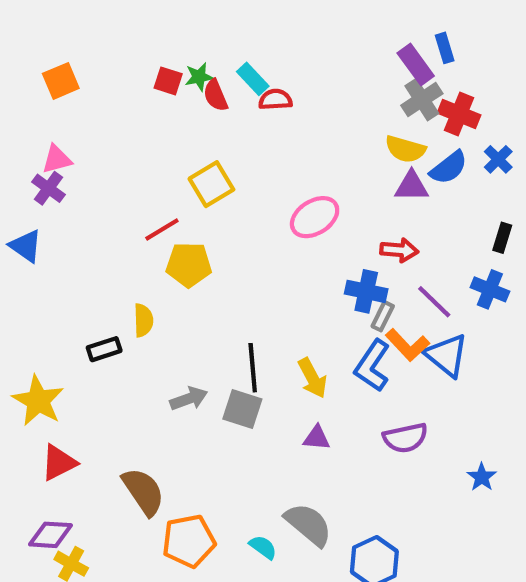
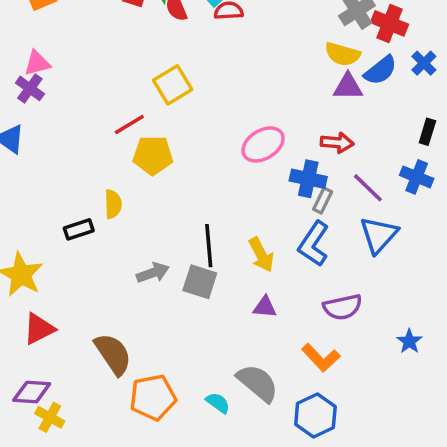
pink ellipse: (315, 217) -> (263, 144), moved
orange L-shape: (407, 345) -> (321, 358), moved
blue triangle: (447, 355) -> (379, 235), turned 33

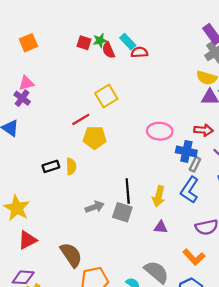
pink ellipse: (263, 144) -> (160, 131), turned 35
black rectangle: (79, 229) -> (51, 166), moved
yellow arrow: (261, 255) -> (159, 196), turned 42

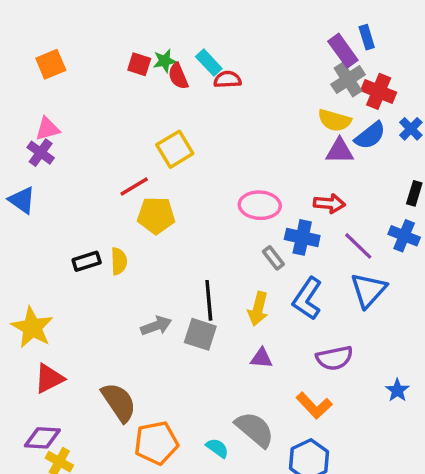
gray rectangle: (195, 164) -> (273, 258), moved, turned -64

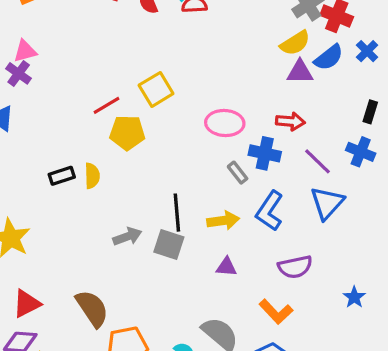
yellow semicircle: (334, 120) -> (295, 43), turned -48
yellow square: (175, 149) -> (156, 89), moved
yellow arrow: (258, 309) -> (223, 221), turned -112
red triangle: (49, 378) -> (27, 304), moved

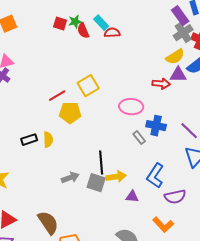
red arrow: (290, 121) -> (161, 84), moved
blue L-shape: (270, 211) -> (155, 176), moved
yellow arrow: (223, 221) -> (116, 177), moved

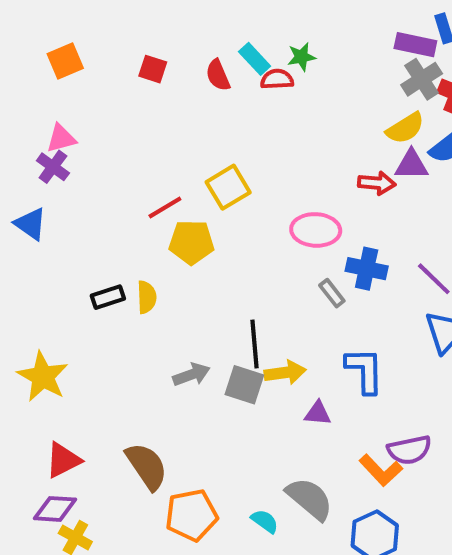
purple rectangle: (180, 16) -> (415, 45), turned -42
green star: (75, 22) -> (301, 57), moved
red square: (60, 24) -> (153, 69), moved
blue L-shape: (155, 176) -> (365, 370), turned 145
purple semicircle: (175, 197) -> (409, 450), moved

